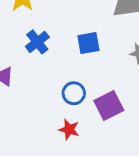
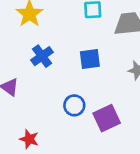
red star: (69, 130) -> (29, 139), moved

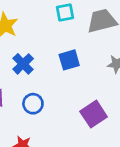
blue circle: (74, 105) -> (33, 104), moved

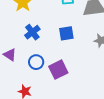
purple square: (94, 114) -> (58, 70), moved

